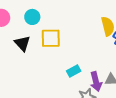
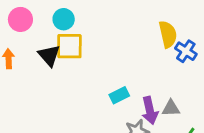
yellow square: (51, 38) -> (69, 46), moved

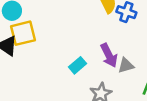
purple arrow: (150, 111) -> (109, 55), moved

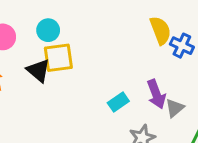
gray triangle: (126, 65) -> (175, 108), turned -30

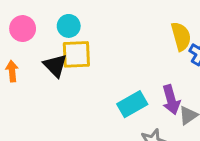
cyan rectangle: (118, 102) -> (132, 104), size x1.4

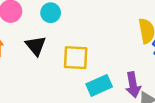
yellow square: (76, 54) -> (76, 58), moved

